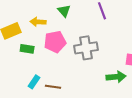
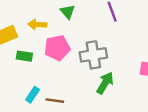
green arrow: (116, 77) -> (105, 83), moved, turned -54

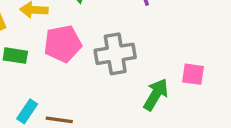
green arrow: (105, 83) -> (156, 94), moved

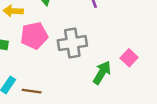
pink square: (193, 74) -> (129, 58), turned 35

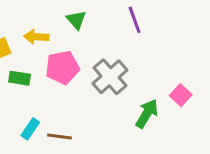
gray cross: (72, 43) -> (110, 77), turned -32

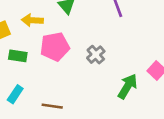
gray cross: (110, 77) -> (96, 55), size x0.6
cyan rectangle: (30, 129) -> (15, 94), moved

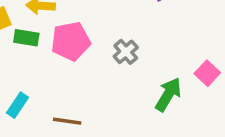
green rectangle: (18, 56) -> (26, 38), moved

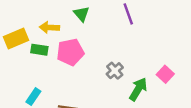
gray cross: (126, 52) -> (115, 71), moved

